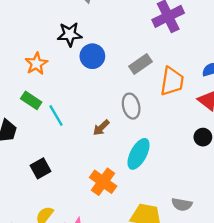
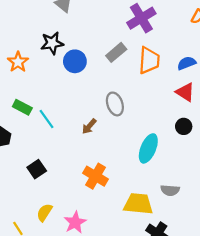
orange star: (36, 64) -> (18, 62), moved
gray rectangle: (140, 64) -> (116, 52), moved
orange trapezoid: (172, 81) -> (149, 60), moved
cyan ellipse: (139, 154) -> (148, 148), moved

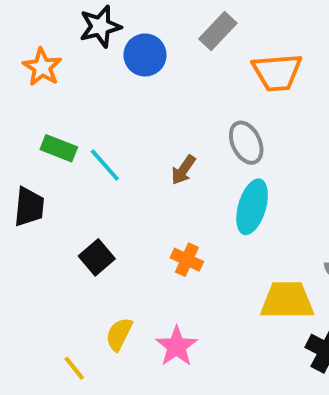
orange trapezoid: (149, 60) -> (277, 72), moved, turned 88
gray ellipse: (115, 104) -> (246, 143), moved
cyan ellipse: (148, 148) -> (252, 207), moved
orange cross: (95, 176) -> (187, 260), moved, size x0.7

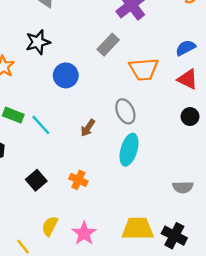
blue circle: (145, 55) -> (66, 75), moved
orange cross: (187, 260) -> (78, 180), moved
yellow trapezoid: (287, 300) -> (138, 229), moved

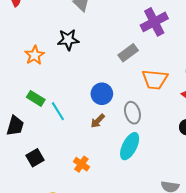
blue circle: (66, 75) -> (102, 94), moved
black square: (36, 180) -> (35, 158), moved

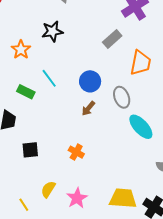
orange trapezoid: (155, 79) -> (141, 63), turned -80
cyan line: (58, 111) -> (49, 78), moved
cyan ellipse: (130, 146) -> (141, 127), moved, turned -64
black square: (35, 158) -> (30, 150), turned 30

